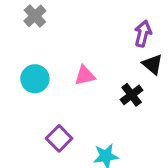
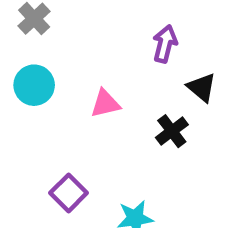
purple arrow: (143, 34) -> (165, 44), moved
cyan circle: (35, 79) -> (34, 85), moved

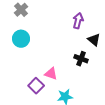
pink triangle: (105, 104) -> (51, 74), moved, turned 32
black cross: (172, 131) -> (81, 59), turned -32

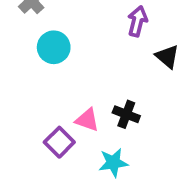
cyan circle: (21, 39) -> (54, 47), moved
black cross: (81, 59) -> (126, 114), moved

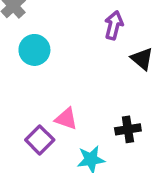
black cross: (126, 114) -> (128, 129), moved, turned -30

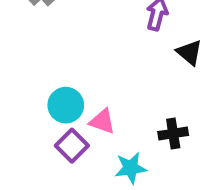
cyan circle: (34, 50) -> (66, 105), moved

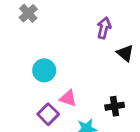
cyan circle: (66, 105) -> (44, 70), moved

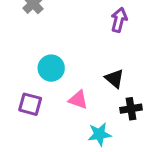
black triangle: (125, 53) -> (114, 79), moved
purple square: (48, 114) -> (30, 104), moved, turned -30

